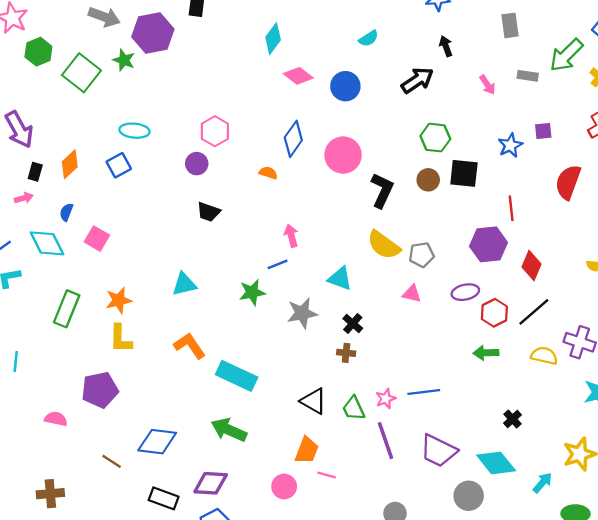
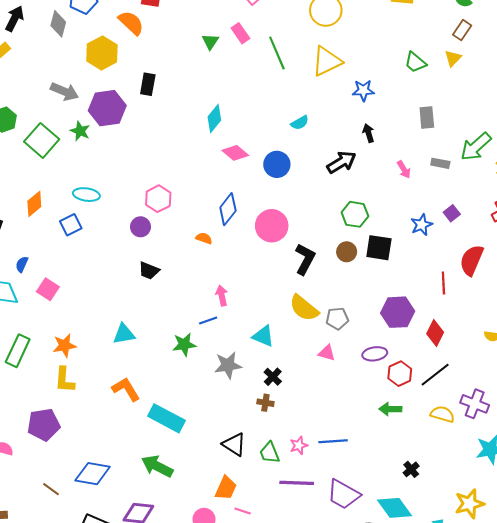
purple square: (543, 131) -> (452, 213), turned -35
orange diamond: (70, 164) -> (34, 204), moved
red line: (511, 208) -> (443, 283), moved
purple line: (385, 441) -> (297, 483), turned -72

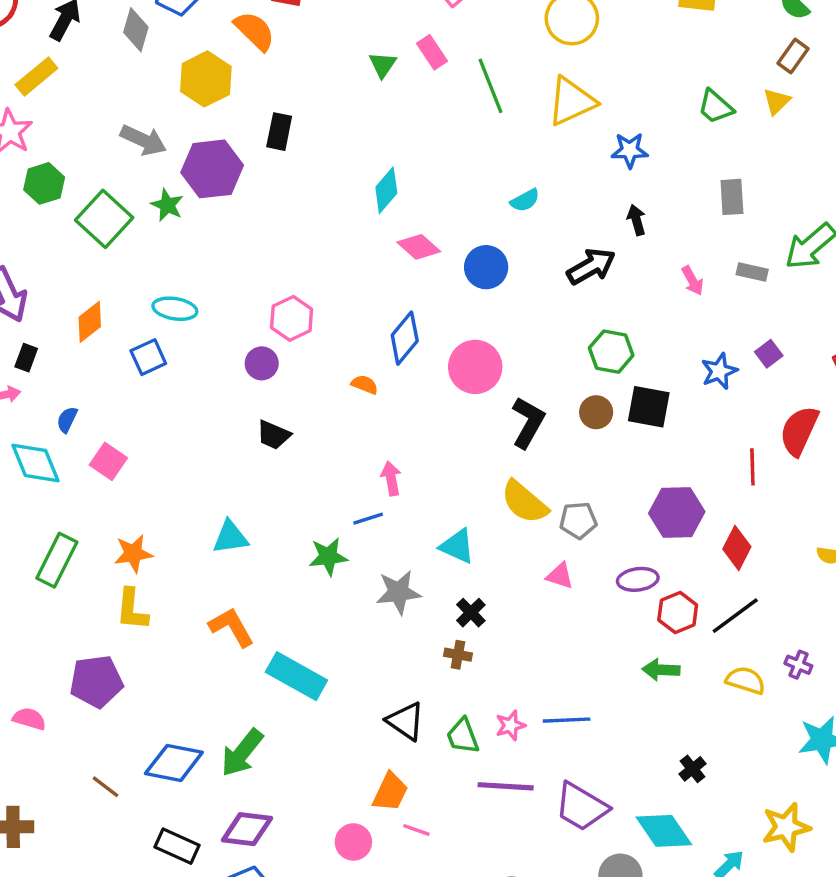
purple cross: (475, 404) -> (798, 665), size x0.6
green arrow: (157, 466) -> (242, 753), moved, turned -80

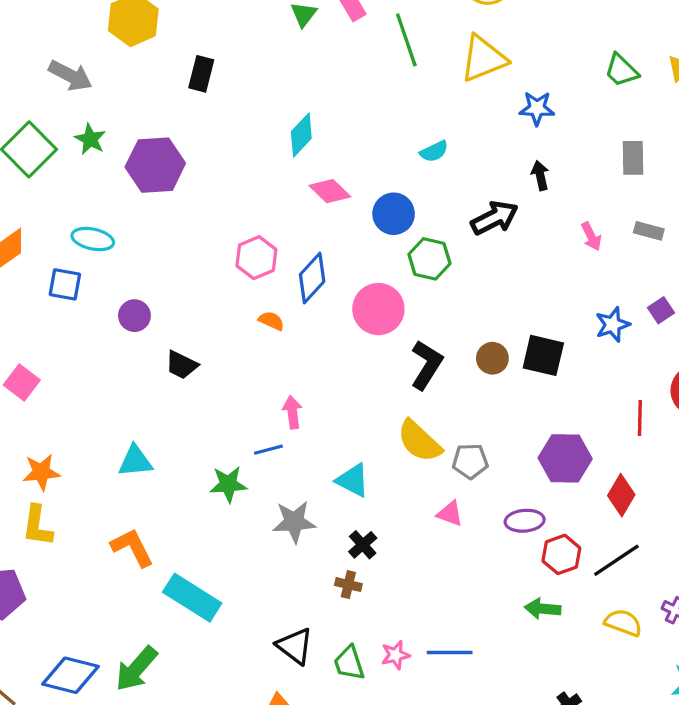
purple hexagon: (212, 169) -> (155, 165), moved
pink hexagon: (292, 318) -> (256, 258), moved
green hexagon: (611, 352) -> (429, 259), moved
blue square: (148, 357) -> (65, 284), turned 32
purple circle: (262, 363) -> (134, 316), moved

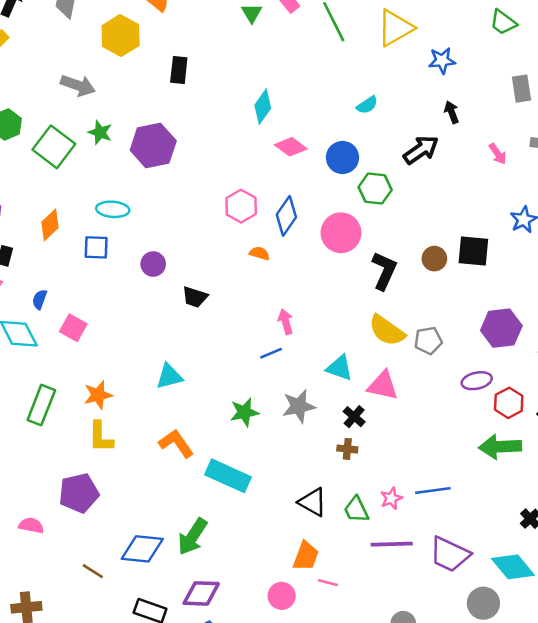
green star: (228, 484) -> (244, 412), moved
pink triangle: (450, 514) -> (383, 385), moved, size x1.5
green arrow: (543, 609) -> (500, 447), size x1.5

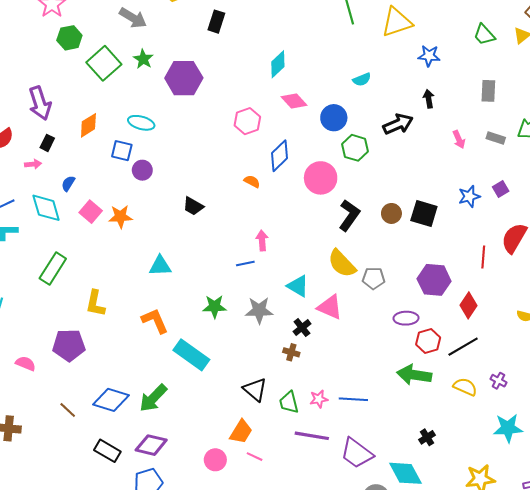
pink hexagon: (241, 206) -> (247, 121), moved
purple circle: (153, 264) -> (142, 170), moved
orange star: (98, 395) -> (120, 217), moved

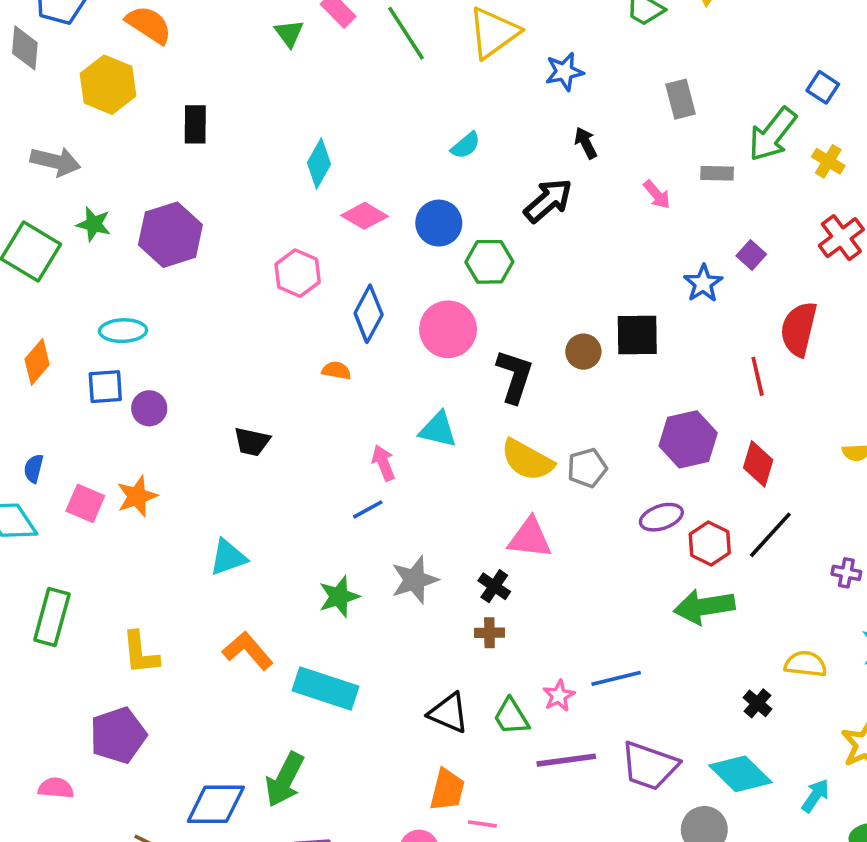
cyan triangle: (298, 286) -> (438, 430), moved
yellow semicircle: (465, 387) -> (805, 664), moved

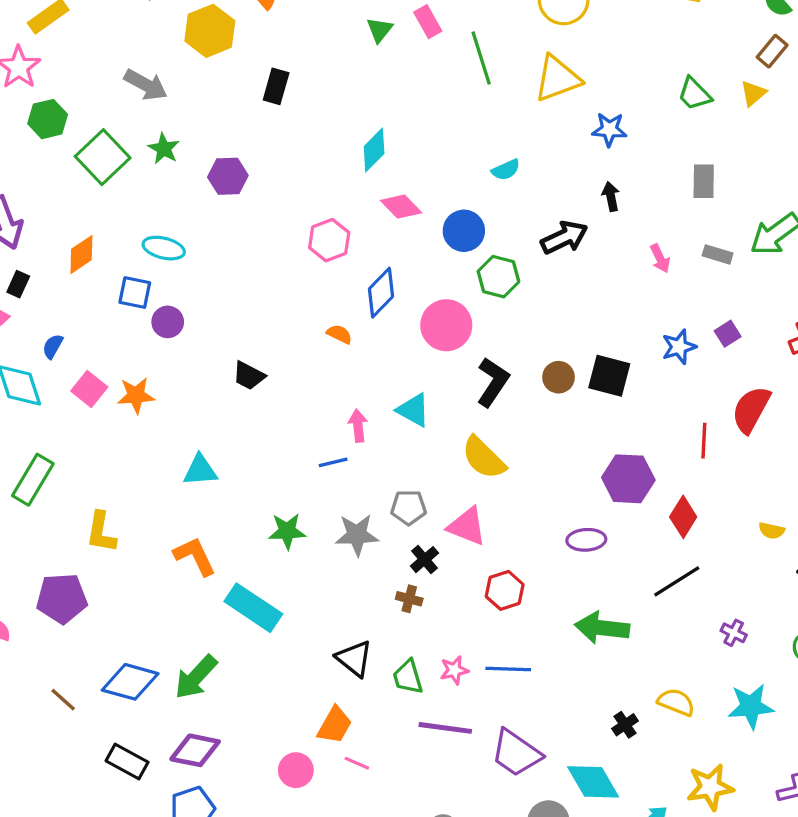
purple hexagon: (170, 235) -> (228, 176), size x0.7
gray pentagon: (587, 468) -> (409, 507), moved
red hexagon: (710, 544) -> (505, 590), moved

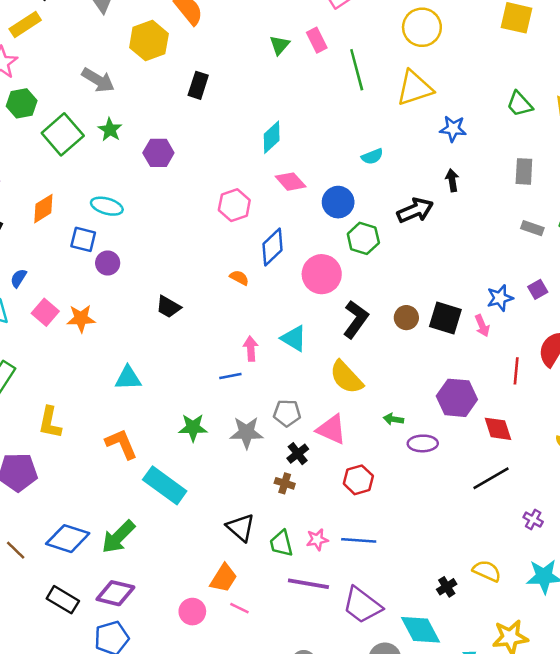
pink arrow: (660, 258) -> (482, 326), moved
red diamond: (683, 517) -> (498, 429), turned -52
green arrow: (602, 628) -> (393, 419), moved, size x0.5

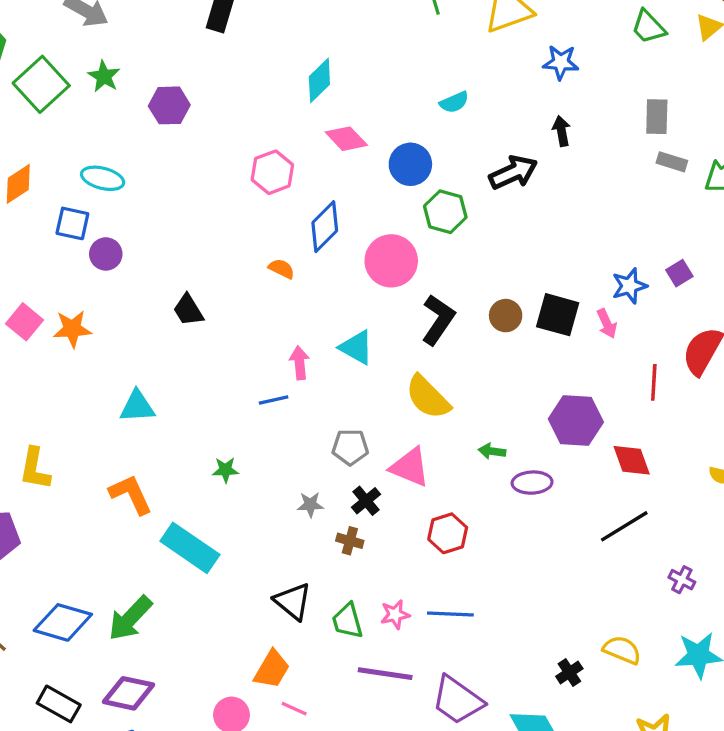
gray rectangle: (532, 228) -> (672, 162), moved
black trapezoid: (168, 307) -> (188, 310), turned 30
green star: (193, 428) -> (226, 470), size x0.7
gray star: (246, 433) -> (310, 505), moved, size x0.6

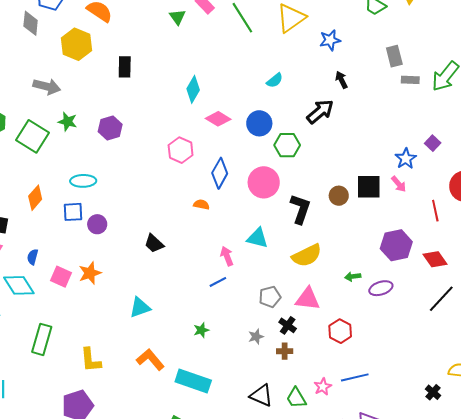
yellow semicircle: (428, 397) -> (307, 255), turned -56

